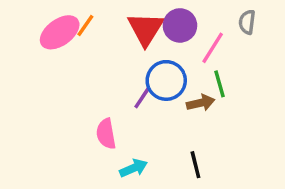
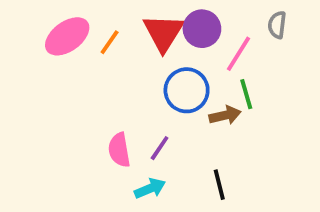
orange line: (85, 25) -> (110, 42), moved
purple line: (142, 98) -> (160, 148), moved

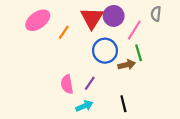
orange line: (110, 42) -> (64, 32), moved

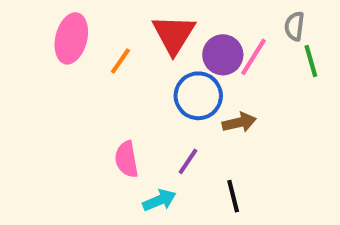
purple circle: (114, 16) -> (223, 55), moved
pink ellipse: (38, 20) -> (71, 38), turned -40
green line: (139, 53) -> (311, 61), moved
purple line: (90, 83) -> (188, 161), moved

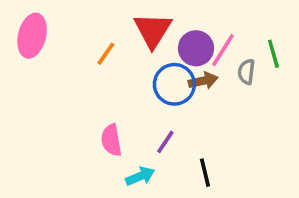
gray semicircle: (294, 26) -> (246, 72), moved
pink ellipse: (71, 38) -> (32, 36), moved
brown arrow: (239, 122) -> (203, 81), moved

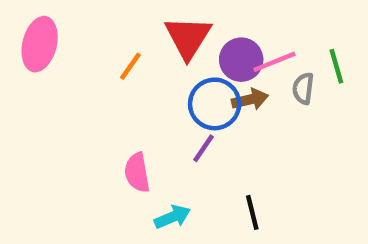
pink line: (223, 50) -> (274, 62), turned 36
purple line: (165, 142) -> (203, 148), moved

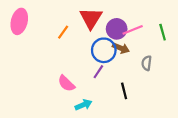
gray semicircle: (303, 88) -> (147, 63), moved
brown arrow: (250, 99) -> (121, 48), turned 35
pink semicircle: (137, 173) -> (66, 83), turned -36
black line: (252, 212) -> (124, 91), moved

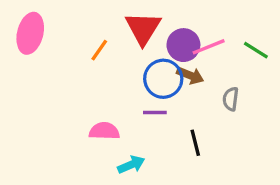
green line: (163, 32) -> (256, 50), turned -42
purple line: (98, 72) -> (155, 112), turned 56
pink semicircle: (66, 83) -> (104, 131), turned 138

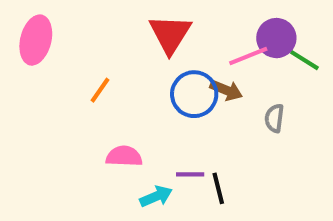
purple circle: (183, 45) -> (276, 38), moved
orange line: (99, 50) -> (100, 90), moved
purple line: (155, 112) -> (190, 174), moved
black line: (195, 143) -> (218, 188), moved

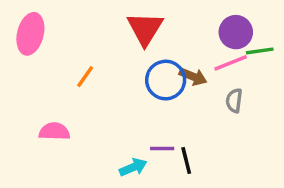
pink line: (248, 56) -> (231, 63), moved
green line: (304, 60) -> (260, 51), turned -40
pink semicircle: (124, 156) -> (54, 131), moved

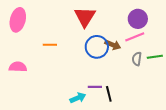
green line: (260, 51) -> (155, 57), moved
orange line: (85, 77) -> (50, 45), turned 56
pink semicircle: (54, 131) -> (18, 67), moved

